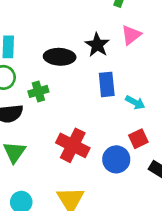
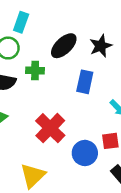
black ellipse: (60, 57) -> (64, 46), turned -64
blue rectangle: (107, 84) -> (85, 82), moved

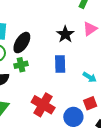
black ellipse: (64, 46) -> (22, 43), moved

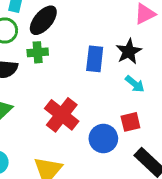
black star: (65, 34) -> (129, 51), moved

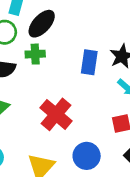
blue circle: (103, 139) -> (87, 156), moved

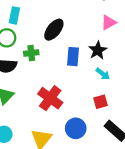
black ellipse: (42, 24) -> (54, 30), moved

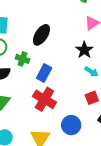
green cross: (31, 53) -> (22, 59), turned 32
blue rectangle: (73, 57) -> (44, 73), moved, turned 30

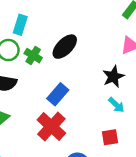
green cross: (22, 59) -> (33, 56), moved

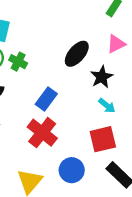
black ellipse: (65, 47) -> (77, 54), moved
red square: (110, 137) -> (103, 139), size x1.5

